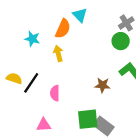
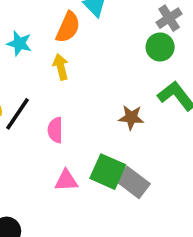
green square: (88, 119) -> (108, 172), turned 30
pink triangle: (44, 125) -> (66, 181), moved

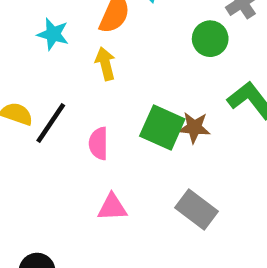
green circle: (160, 47) -> (210, 39), moved
green square: (108, 172) -> (162, 128), moved

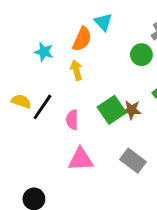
green square: (162, 128) -> (112, 110), turned 32
pink triangle: (112, 207) -> (81, 159), size x1.4

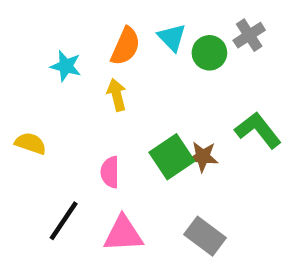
cyan triangle: (103, 22) -> (172, 37), moved
green circle: (141, 55) -> (209, 53), moved
black line: (42, 107) -> (64, 221), moved

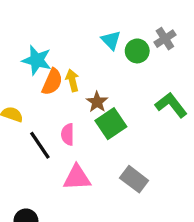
orange semicircle: (125, 46) -> (52, 82), moved
cyan star: (66, 66) -> (37, 60), size x1.4
brown star: (203, 157) -> (97, 102), moved, turned 30
black line: (64, 221) -> (40, 145), moved, turned -68

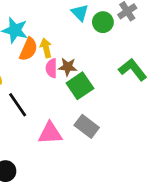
brown star: (97, 102) -> (68, 67), turned -30
pink semicircle: (68, 134) -> (51, 68), moved
gray rectangle: (134, 179) -> (87, 126), moved

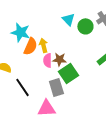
gray rectangle: (87, 126) -> (56, 87), moved, turned 36

